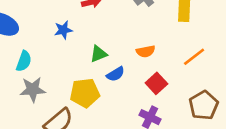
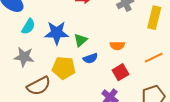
blue star: (63, 30) -> (57, 33), moved, size x1.6
green triangle: (99, 54) -> (81, 40), turned -32
cyan semicircle: (24, 61) -> (28, 26), moved

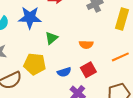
blue star: (57, 33) -> (30, 18), moved
blue semicircle: (90, 58) -> (64, 72), moved

